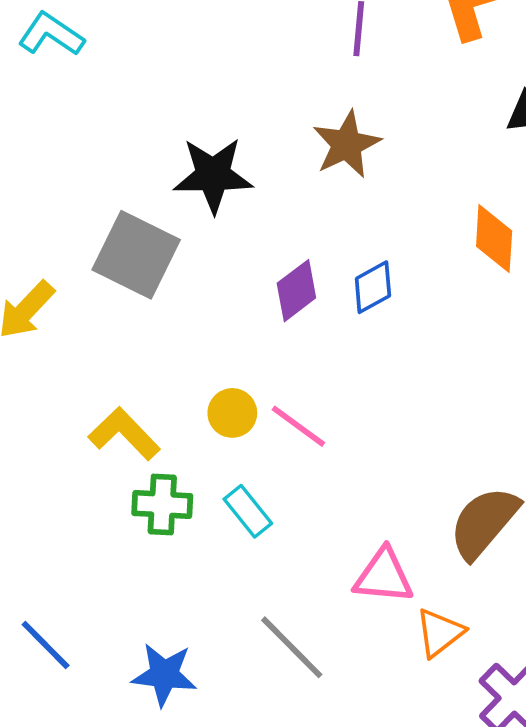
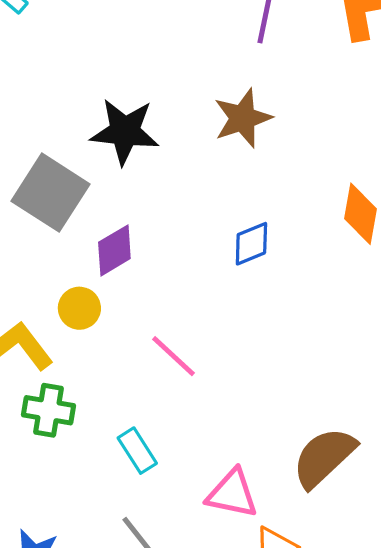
purple diamond: (296, 291) -> (114, 250), moved
yellow circle: (232, 413) -> (79, 308), moved
cyan rectangle: (248, 511) -> (137, 451), moved

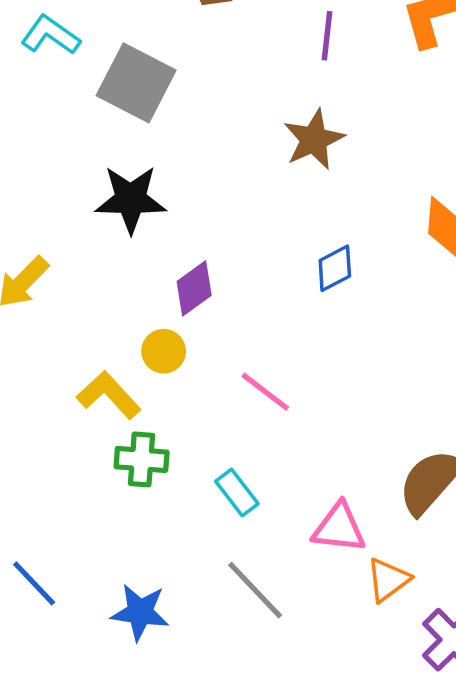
black star: (125, 132) -> (131, 199), moved
gray square: (51, 193) -> (136, 83), moved

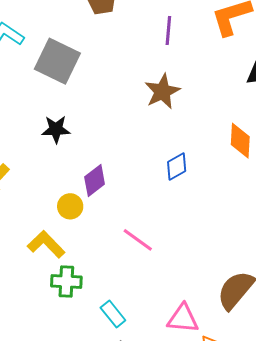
black star: (131, 199) -> (56, 129), size x0.7
yellow circle: (164, 351) -> (70, 206), moved
cyan rectangle: (237, 493) -> (113, 314), moved

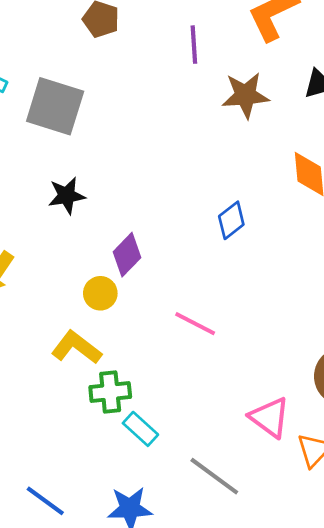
brown star: (162, 91) -> (245, 95), moved, turned 30
cyan rectangle: (113, 314) -> (140, 429), moved
pink triangle: (183, 319) -> (270, 417), turned 40

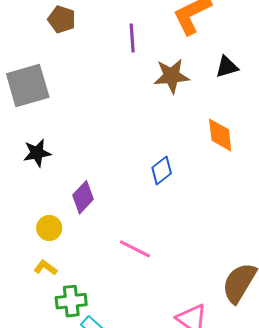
gray square: (55, 106) -> (28, 86), turned -33
yellow circle: (100, 293) -> (49, 228), moved
yellow L-shape: (76, 348) -> (45, 268), size x0.6

